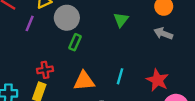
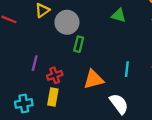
green triangle: (121, 20) -> (119, 15), turned -42
purple line: (30, 23) -> (35, 63), moved

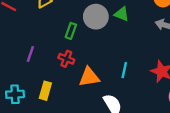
gray circle: (67, 22) -> (96, 17), moved
green rectangle: (79, 44) -> (71, 31), moved
red cross: (55, 75) -> (66, 59), moved, turned 35

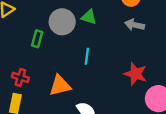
red cross: (66, 59) -> (20, 77), moved
cyan line: (124, 70) -> (87, 56), moved

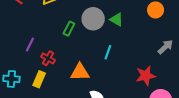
gray arrow: (135, 25) -> (165, 47), moved, turned 112
red star: (135, 74) -> (146, 76), turned 30

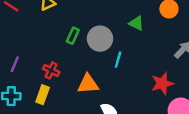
gray circle: (93, 19) -> (100, 39), moved
green triangle: (117, 19) -> (136, 23), moved
purple line: (30, 45) -> (15, 64), moved

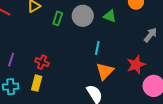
green rectangle: (73, 36) -> (58, 18), moved
gray circle: (100, 39) -> (83, 16), moved
orange triangle: (88, 84) -> (105, 71), moved, turned -36

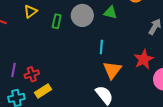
red cross: (42, 62) -> (32, 74), moved, turned -32
yellow rectangle: (37, 83) -> (43, 91), turned 49

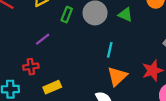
purple line: (13, 70) -> (43, 39), moved, turned 32
yellow rectangle: (43, 91) -> (52, 87), moved

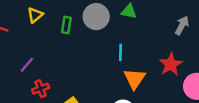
purple line: (43, 39) -> (27, 65), moved

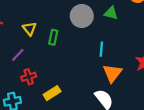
yellow triangle: (35, 15) -> (29, 29), moved, turned -32
green rectangle: (66, 25) -> (53, 37), moved

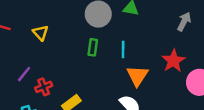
green rectangle: (53, 37) -> (93, 47), moved
purple line: (18, 55) -> (24, 74), moved

